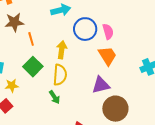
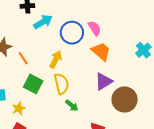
yellow arrow: (62, 50) -> (56, 59), turned 36
green arrow: (54, 97) -> (72, 105), moved

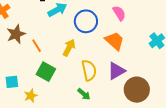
pink semicircle: (95, 28) -> (119, 13), moved
yellow semicircle: (61, 84) -> (89, 70), moved

